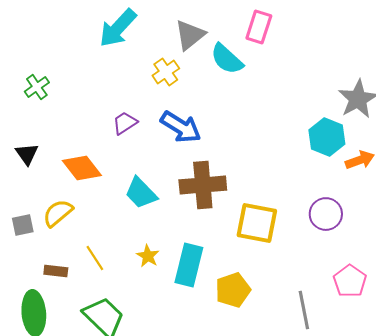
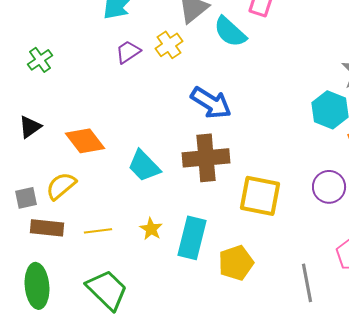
purple trapezoid: (125, 123) -> (128, 52), moved
blue arrow: (181, 127) -> (211, 103), moved
black triangle: (27, 154) -> (30, 127), turned 30
yellow line: (95, 258) -> (98, 231), turned -64
brown rectangle: (56, 271) -> (47, 228), moved, size x1.4

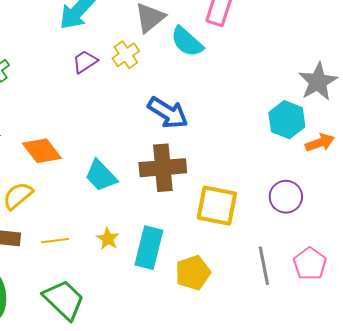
gray line: (307, 283) -> (264, 266), moved

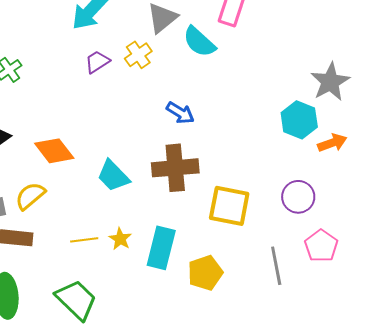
blue arrow: (168, 113) -> (180, 113), size x0.7
yellow line: (55, 241) -> (84, 240), moved
pink pentagon: (310, 264) -> (321, 246), moved

